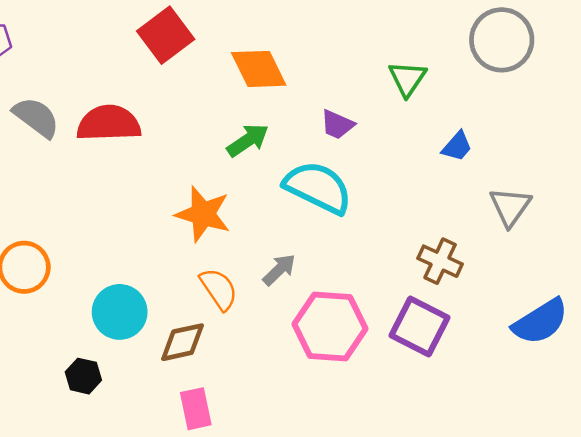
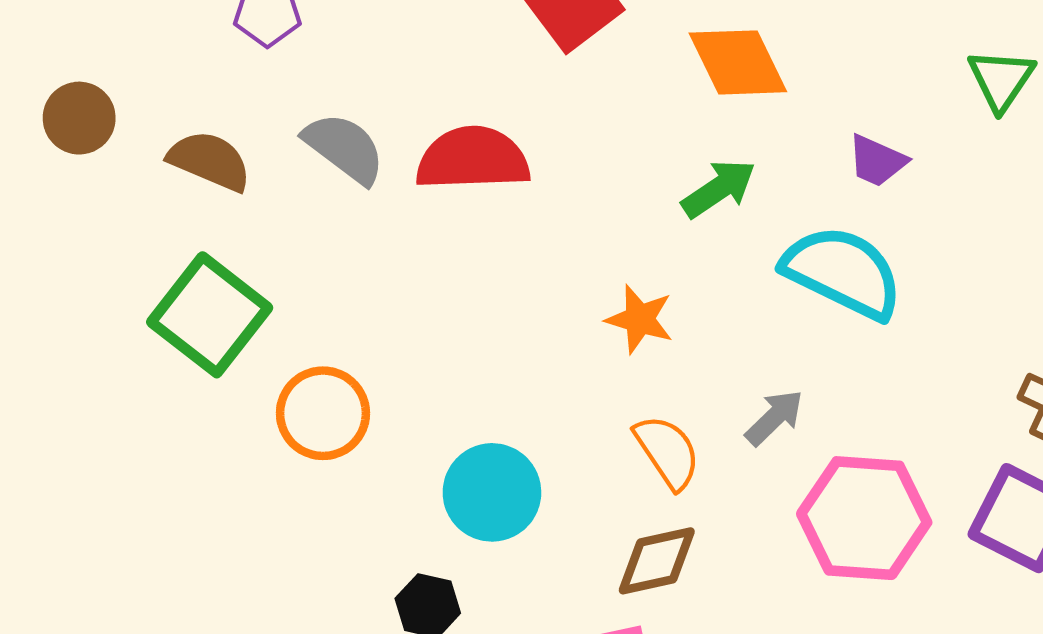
orange star: (203, 214) -> (640, 319), size x0.7
brown diamond: (183, 342) -> (657, 561), moved

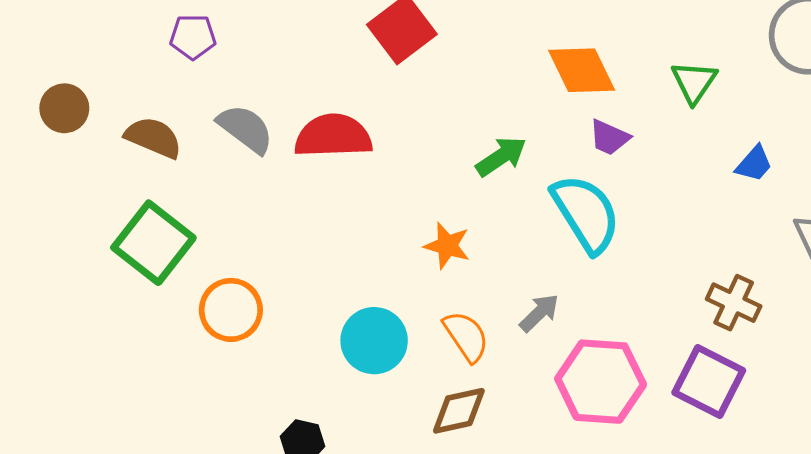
orange diamond: (738, 62) -> (582, 70), moved
cyan semicircle: (843, 272) -> (586, 213), turned 32
cyan circle: (492, 492) -> (374, 341), moved

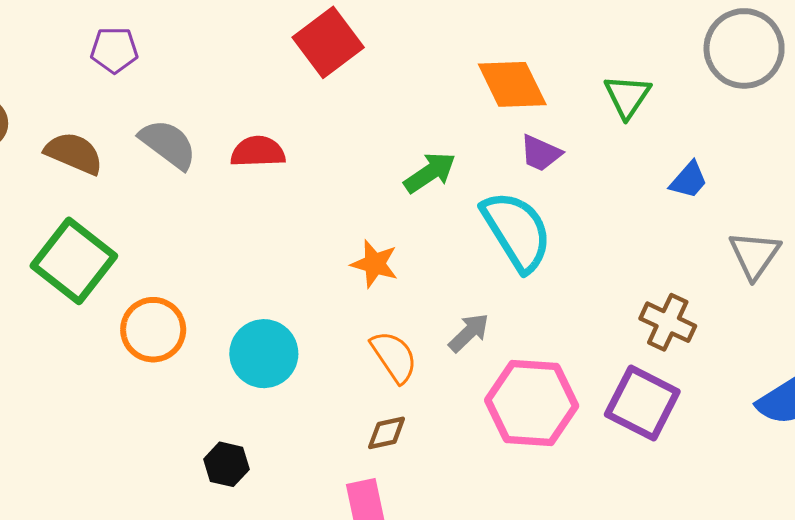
red semicircle: (333, 136) -> (258, 152), size x0.7
cyan circle: (374, 341) -> (264, 354), moved
brown diamond: (459, 411) -> (387, 433), size x0.7

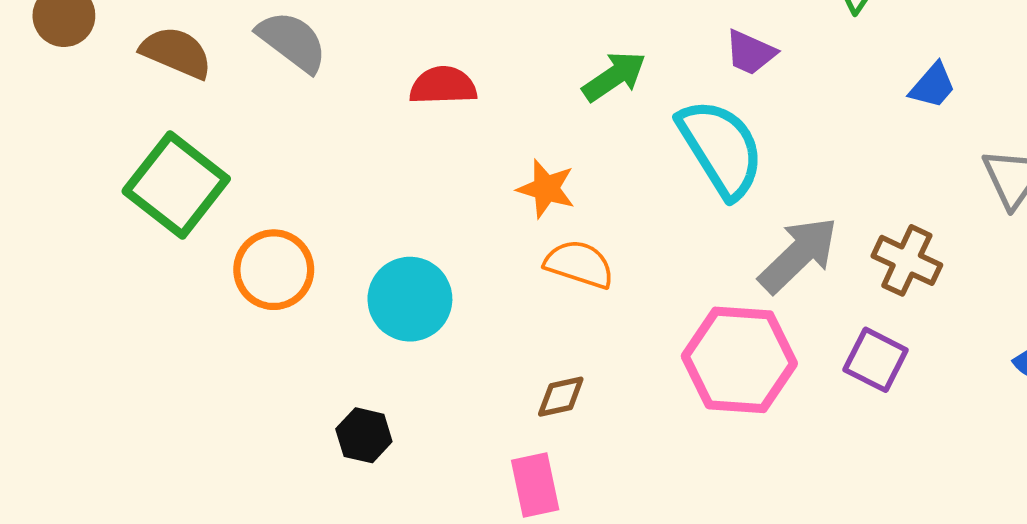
red semicircle: (258, 152) -> (443, 86), moved
gray arrow: (469, 333) -> (798, 255), moved, size x1.6
orange semicircle: (394, 357) -> (579, 264), moved, turned -38
purple square: (642, 403) -> (876, 360), size x0.7

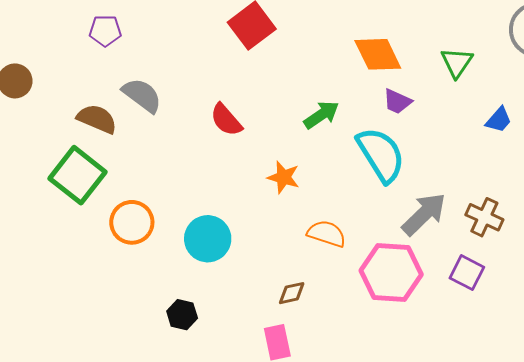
brown semicircle: (176, 52) -> (97, 119), moved
red semicircle: (443, 86) -> (226, 120), turned -129
orange semicircle: (579, 264) -> (327, 234), moved

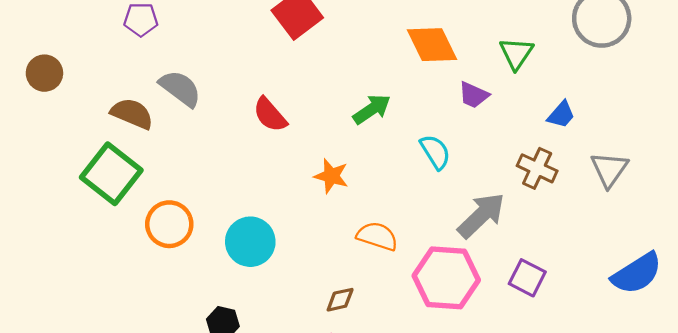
purple trapezoid: (397, 101) -> (474, 95), moved
cyan semicircle: (381, 155) -> (435, 152), size x0.6
brown cross: (484, 217) -> (537, 168), moved

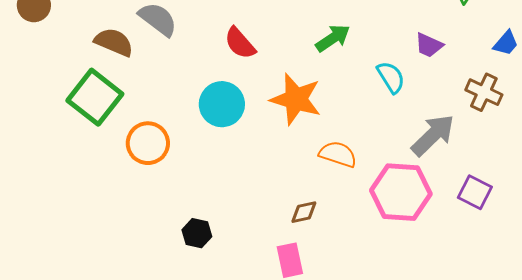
purple trapezoid: (474, 95) -> (429, 45), moved
orange star: (331, 176) -> (296, 99), size x1.6
cyan circle: (250, 242) -> (222, 104), moved

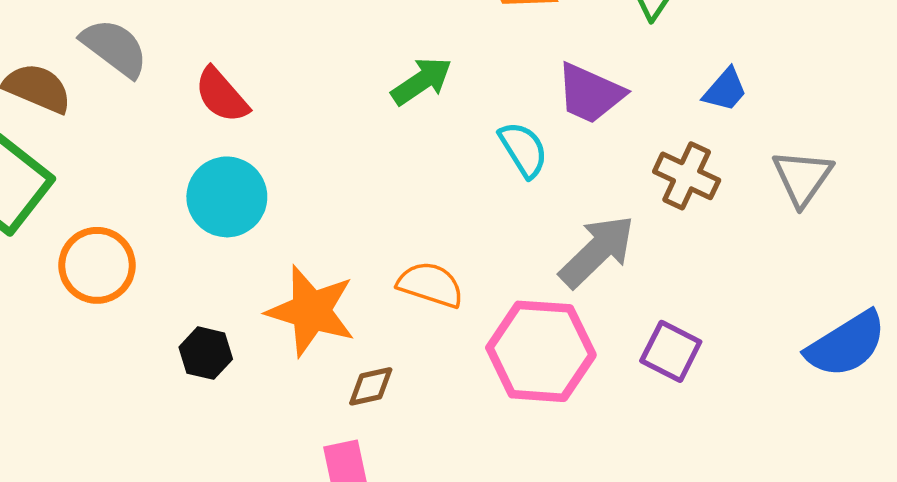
red semicircle: (240, 43) -> (222, 95), moved
purple trapezoid: (429, 45) -> (590, 93), size x1.4
orange star: (296, 99) -> (311, 311), moved
black hexagon: (197, 233) -> (206, 353), moved

